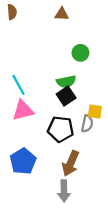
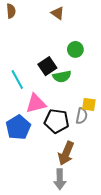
brown triangle: (62, 14) -> (58, 13), turned 32
black square: (66, 96) -> (47, 66), moved
pink triangle: (23, 110) -> (36, 103), moved
blue pentagon: (23, 161) -> (18, 127), moved

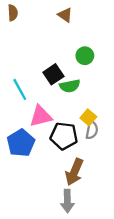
yellow square: (89, 104) -> (88, 117), moved, turned 32

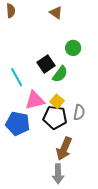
green semicircle: (70, 86) -> (60, 74), turned -42
yellow square: (88, 117) -> (57, 101), moved
blue pentagon: (21, 143) -> (18, 123), turned -30

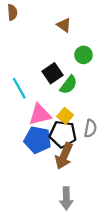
brown triangle: (56, 13) -> (64, 25), moved
blue pentagon: (18, 123) -> (38, 140), moved
brown arrow: (64, 149) -> (64, 156), moved

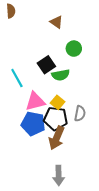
green semicircle: (69, 85) -> (61, 75), turned 42

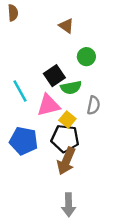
pink triangle: (35, 101) -> (48, 105), moved
gray semicircle: (80, 114) -> (94, 105), moved
blue pentagon: (33, 124) -> (24, 141), moved

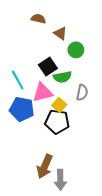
brown semicircle: (13, 13) -> (38, 19), moved, turned -72
brown triangle: (66, 26) -> (60, 33), moved
blue pentagon: (24, 141) -> (22, 109), moved
brown arrow: (66, 161) -> (45, 166), moved

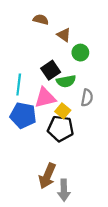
cyan line: (18, 80) -> (19, 84), turned 36

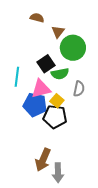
brown triangle: (64, 35) -> (58, 32), turned 32
green circle: (80, 53) -> (73, 48), size x1.6
blue pentagon: (23, 115) -> (35, 105), moved

